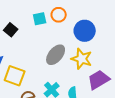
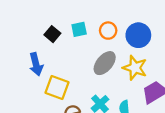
orange circle: (59, 15) -> (108, 31), moved
cyan square: (40, 19) -> (79, 29), moved

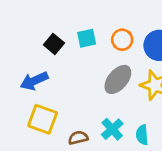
blue arrow: (36, 64) -> (34, 81), turned 80
yellow square: (57, 88) -> (43, 119), moved

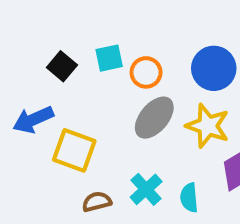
orange circle: (122, 40) -> (146, 72), moved
yellow square: (43, 119) -> (74, 150), moved

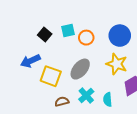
gray ellipse: (154, 118) -> (80, 69), moved

